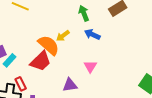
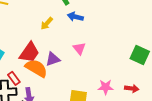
orange semicircle: (49, 45) -> (36, 68), moved
purple triangle: (70, 85) -> (53, 59), moved

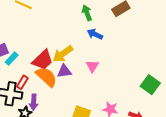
yellow arrow: (47, 23) -> (63, 54), moved, size x1.5
red rectangle: (14, 78) -> (22, 82), turned 56

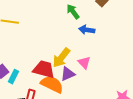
red trapezoid: (43, 60) -> (44, 69), turned -105
pink triangle: (92, 66) -> (84, 62), moved

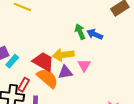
green arrow: (73, 12) -> (80, 32), moved
yellow arrow: (61, 58) -> (63, 55), turned 30

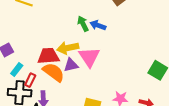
cyan rectangle: (12, 61) -> (17, 69), moved
red trapezoid: (43, 62) -> (48, 56), turned -30
pink triangle: (84, 65) -> (89, 57), size x1.6

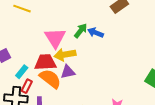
green arrow: (83, 24) -> (81, 31), turned 63
pink triangle: (89, 57) -> (55, 38), moved
cyan rectangle: (17, 69) -> (22, 72), moved

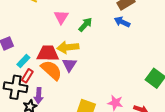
blue arrow: (96, 33) -> (122, 22), moved
pink triangle: (55, 38) -> (61, 17), moved, size x0.7
purple triangle: (68, 72) -> (69, 65), turned -49

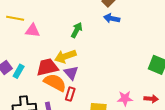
pink triangle: (61, 17) -> (33, 31), moved, turned -42
cyan rectangle: (23, 61) -> (19, 71), moved
red rectangle: (27, 76) -> (70, 94), moved

